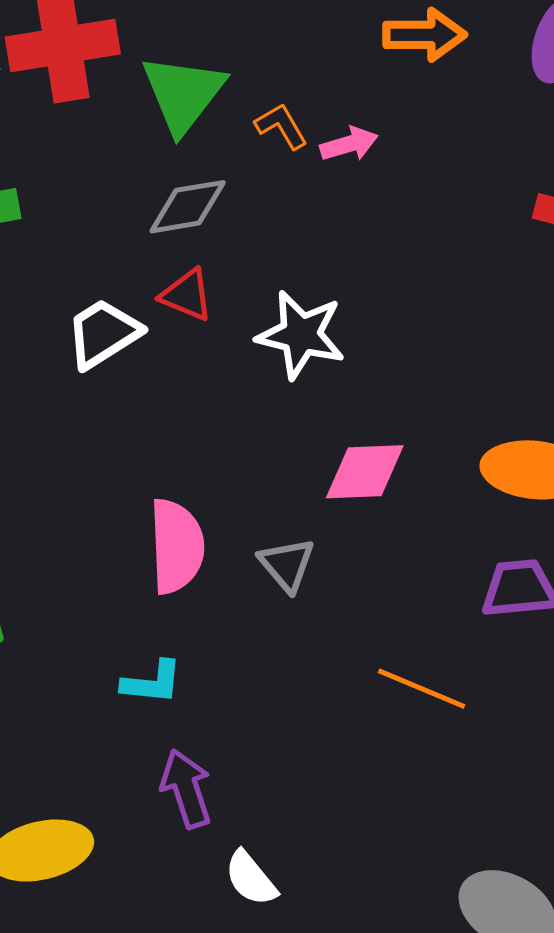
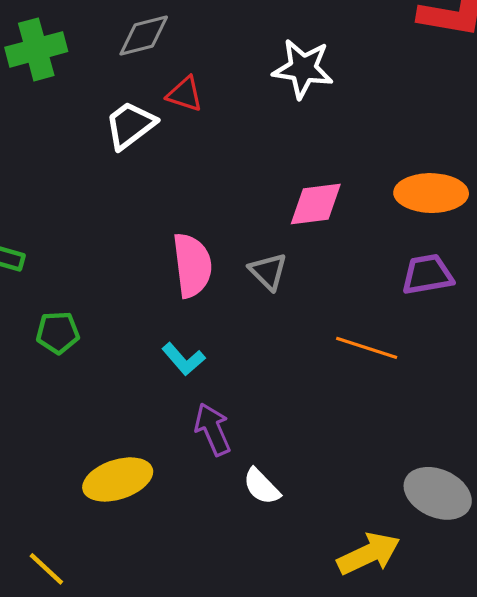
gray diamond: (188, 207) -> (144, 35), moved
white star: (301, 335) -> (303, 69), moved
cyan L-shape: (152, 682) -> (183, 359), turned 48

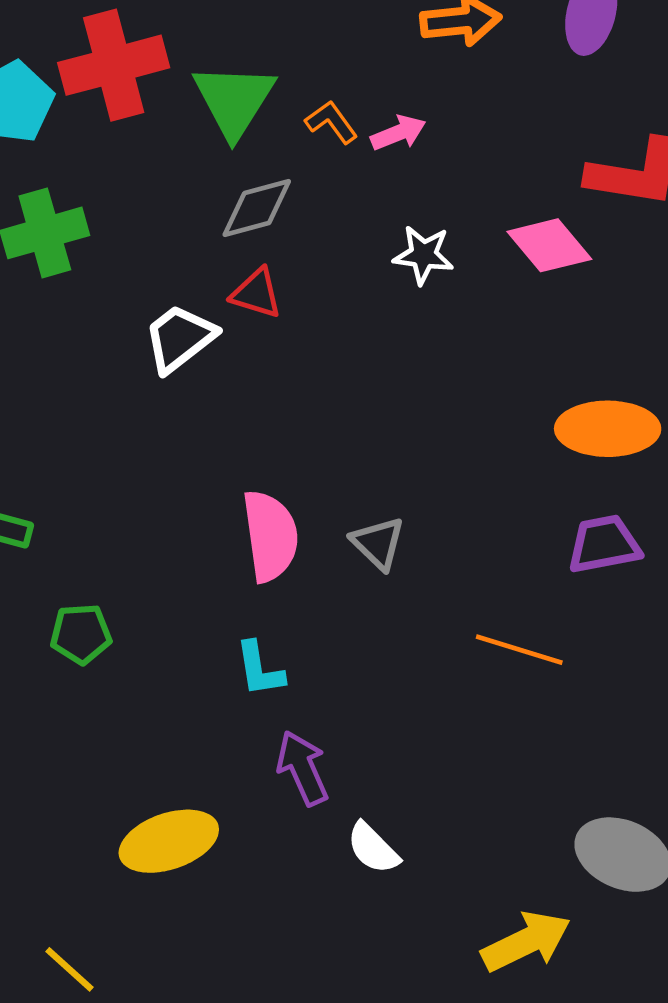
gray diamond: (144, 35) -> (257, 208), moved
white star: (303, 69) -> (423, 255), size x0.7
pink diamond: (316, 204) -> (549, 245), moved, turned 58
cyan L-shape: (183, 359) -> (260, 669), turned 33

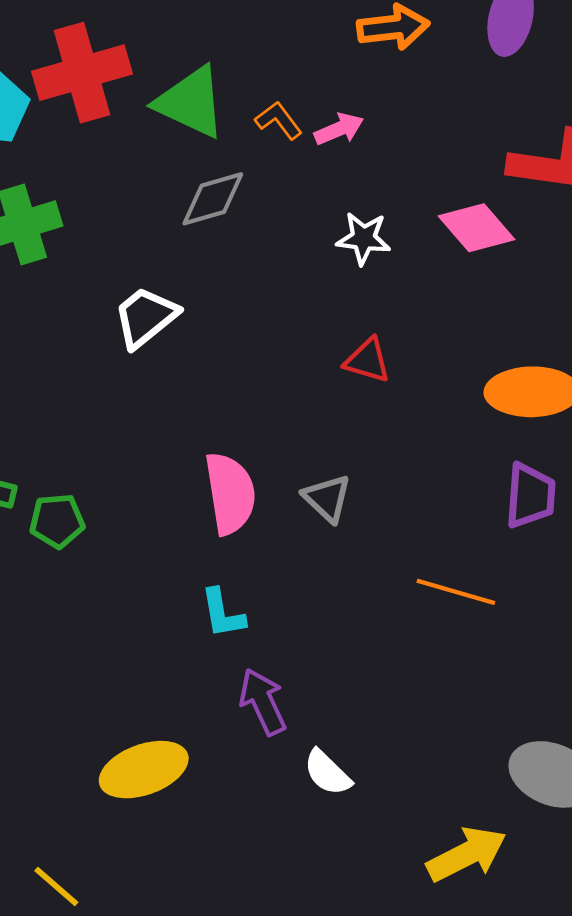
green triangle: (234, 100) -> (191, 102), turned -36
red triangle: (256, 293) -> (368, 360), moved
purple trapezoid: (604, 544) -> (530, 496), turned 106
green pentagon: (81, 634) -> (57, 521), moved

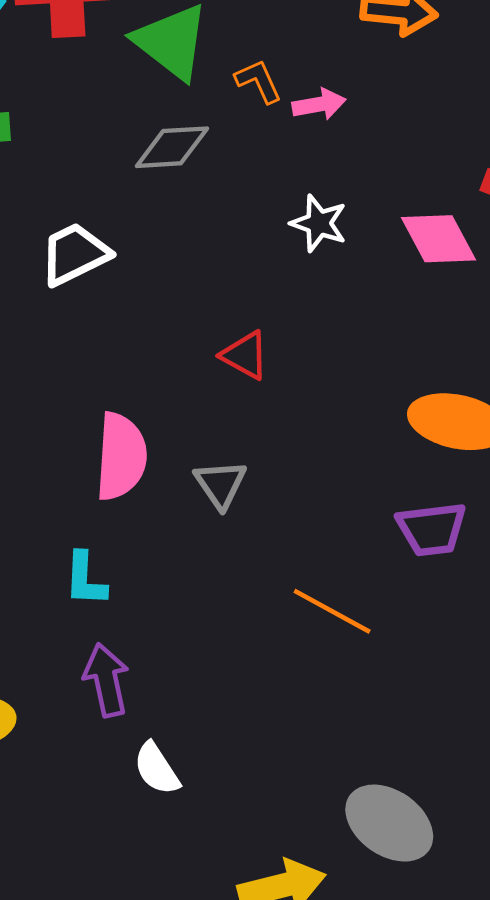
red triangle: (368, 360) -> (245, 355), moved
purple trapezoid: (530, 496) -> (432, 529), turned 66

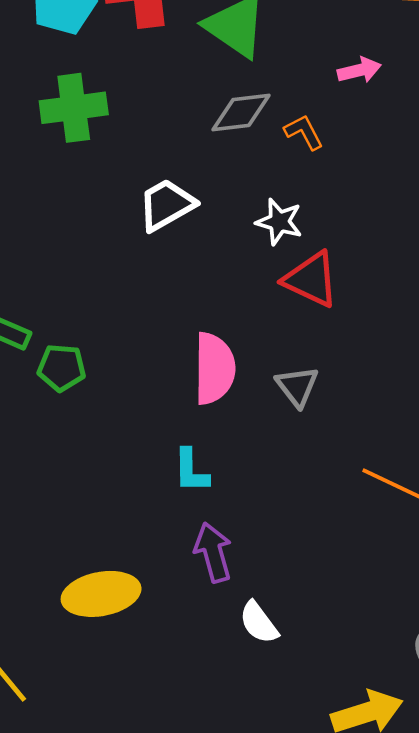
orange L-shape: (258, 81) -> (304, 132), moved
white star: (319, 223) -> (279, 222), moved
red triangle: (245, 355) -> (311, 279), size x1.4

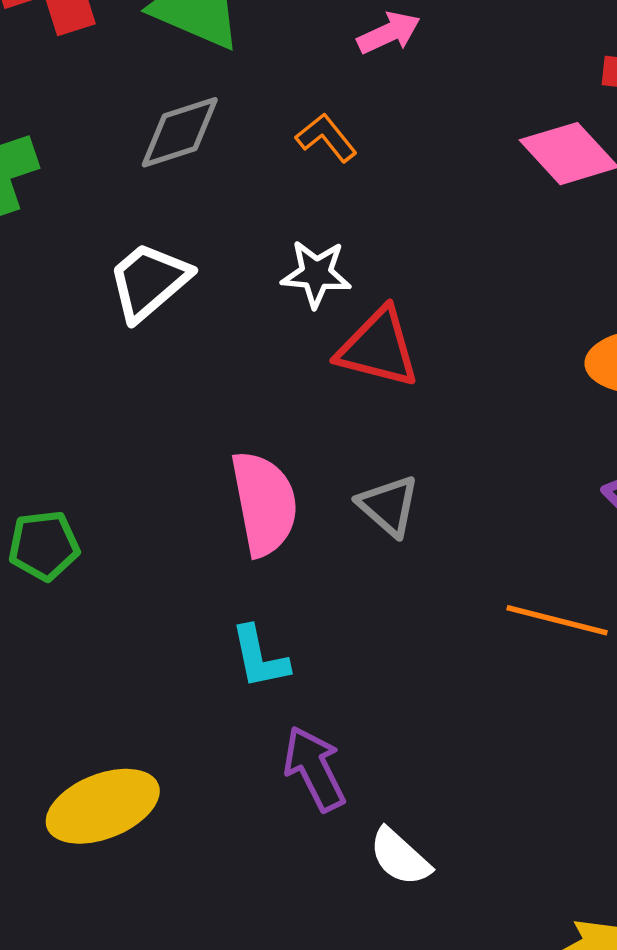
gray diamond: (241, 112) -> (180, 132), moved
yellow ellipse: (101, 594) -> (103, 806), moved

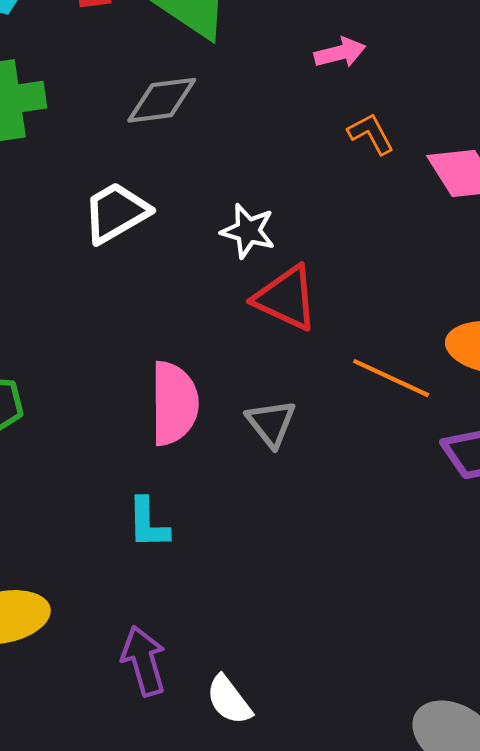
orange L-shape: (326, 138) -> (371, 134), moved
orange line: (557, 620) -> (391, 378), moved
purple arrow: (314, 769) -> (144, 661), moved

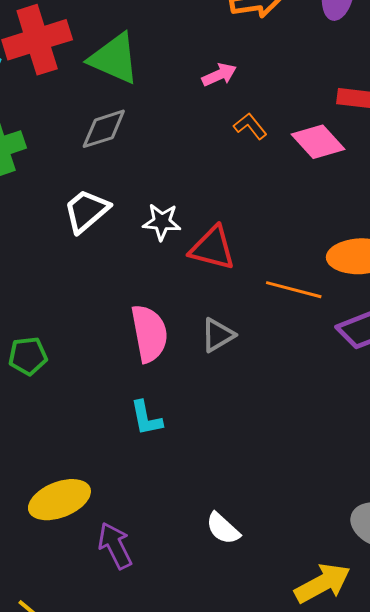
white star: (248, 231) -> (162, 222), moved
gray triangle: (271, 423) -> (218, 335), turned 48
purple arrow: (144, 661) -> (115, 546), moved

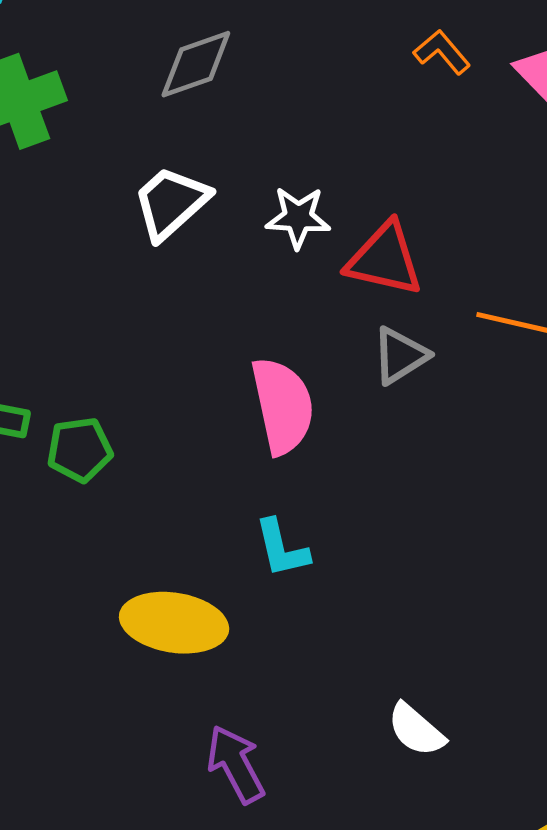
gray triangle: (218, 335) -> (400, 356), moved
yellow ellipse: (59, 500) -> (174, 623), moved, turned 32

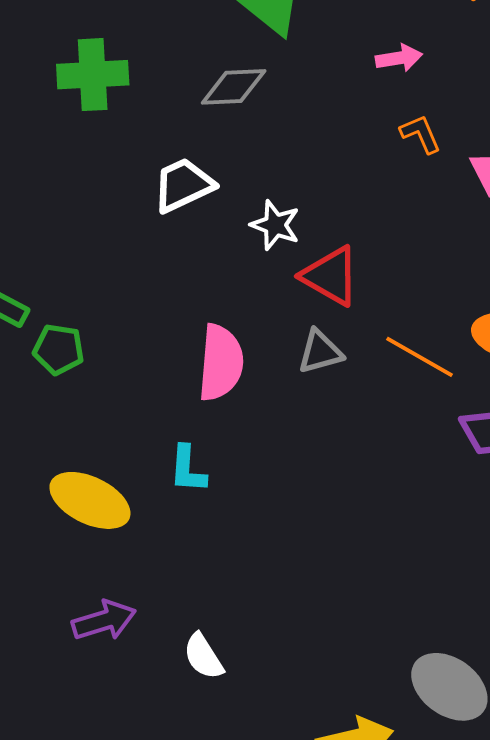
white semicircle: (416, 730) -> (203, 656), moved
purple arrow: (236, 764) -> (104, 620), turned 84

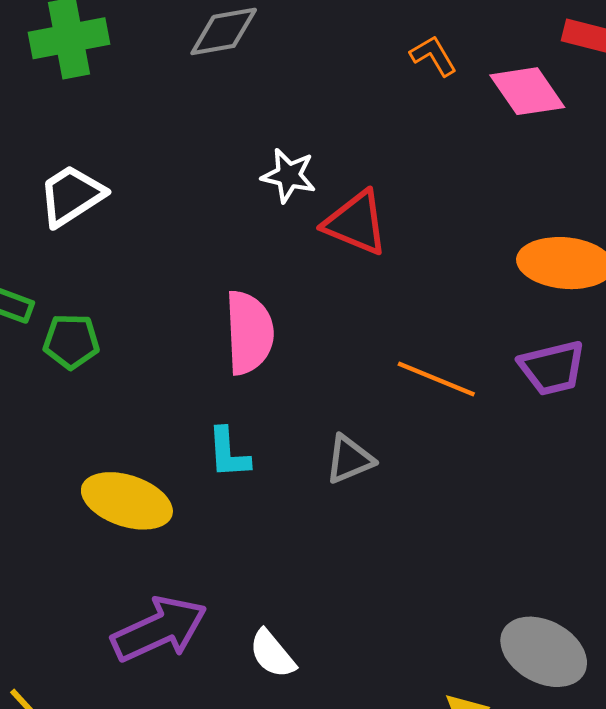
white trapezoid: (183, 185) -> (71, 196), moved
gray triangle: (320, 352) -> (349, 459), moved
orange line: (420, 357) -> (436, 379), moved
purple arrow: (104, 620) -> (159, 629), size x1.4

